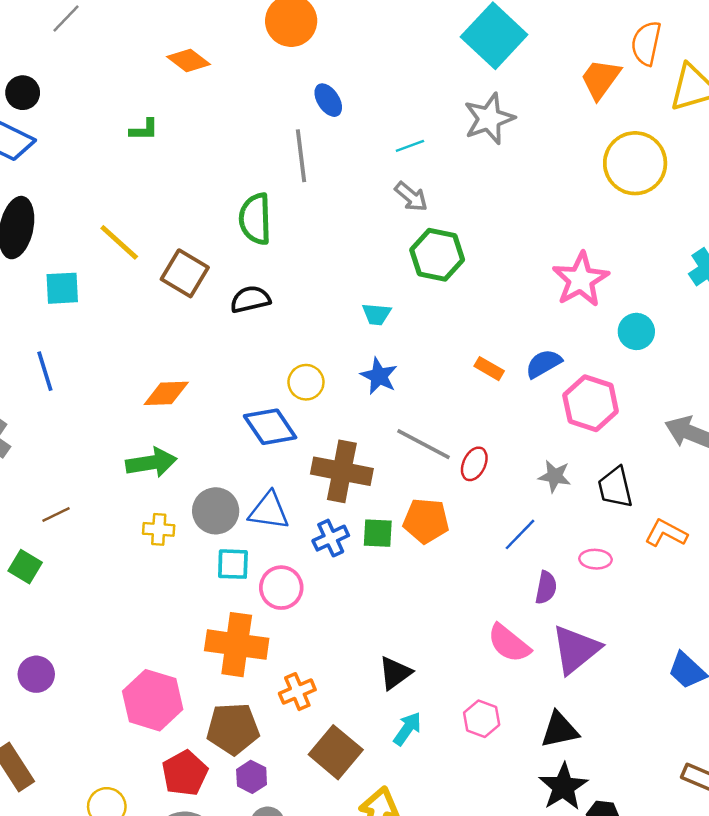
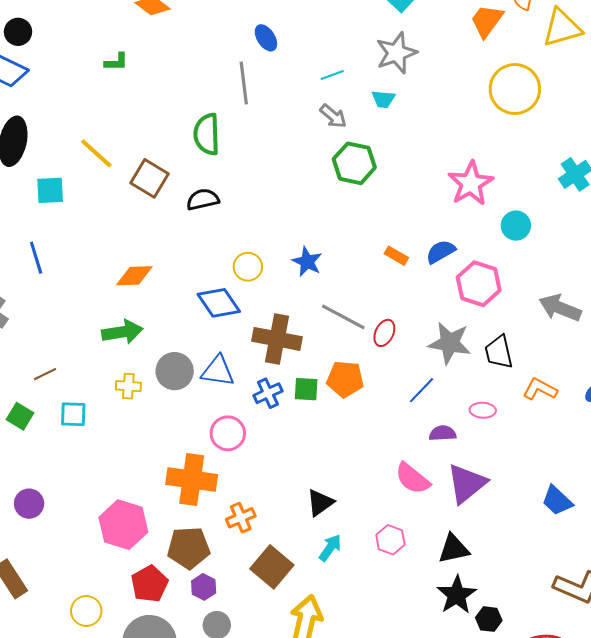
cyan trapezoid: (376, 314) -> (383, 99), moved
gray star: (555, 476) -> (450, 343), size x1.6
cyan square: (233, 564) -> (73, 414), moved
purple semicircle: (546, 588) -> (443, 433), turned -104

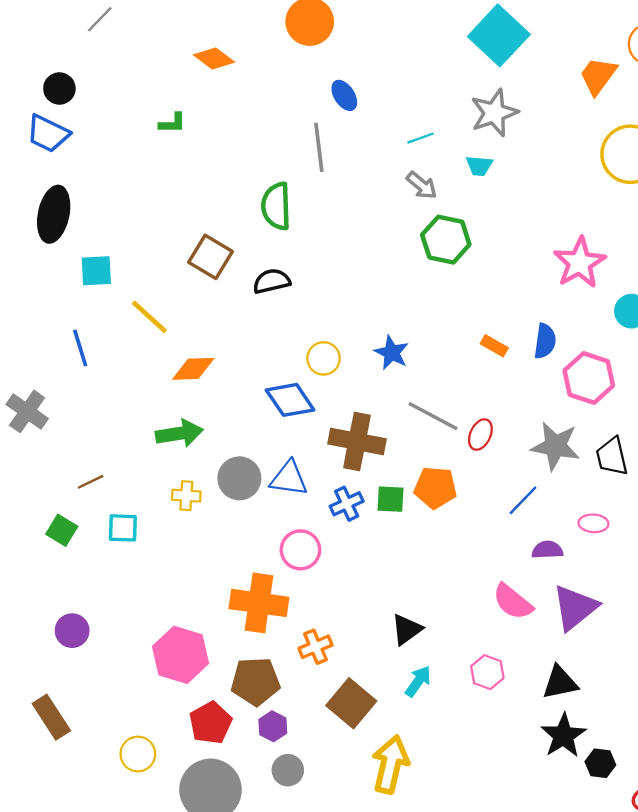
yellow line: (96, 153) -> (149, 317), moved
blue semicircle: (441, 252) -> (545, 341), turned 128

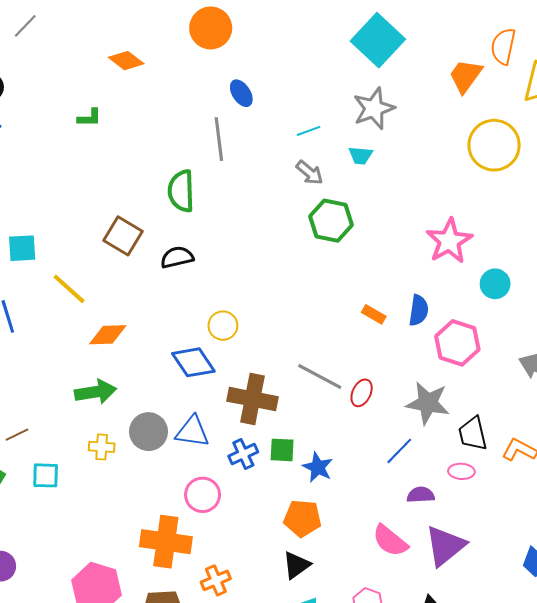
blue star: (392, 353) -> (318, 467), moved
black trapezoid: (612, 456) -> (473, 434), moved
orange pentagon: (435, 488) -> (302, 518), moved

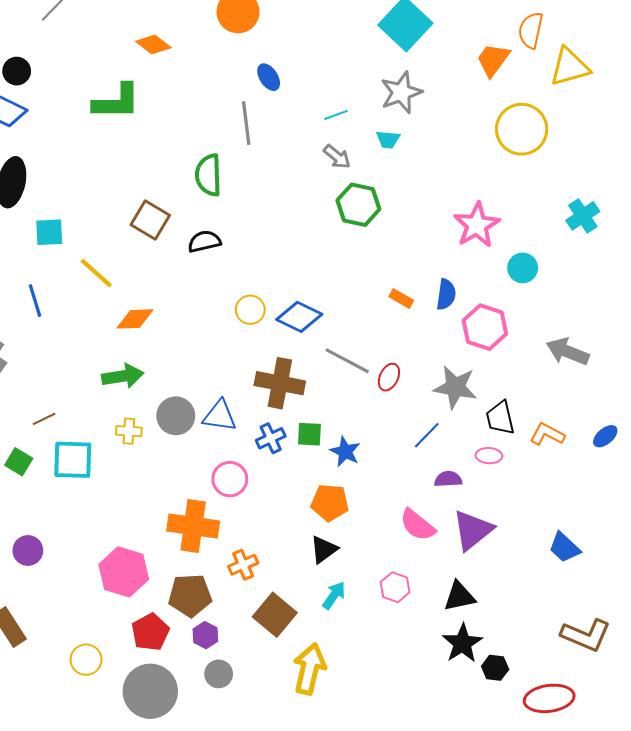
green L-shape: (89, 118) -> (117, 102), size x2.0
blue diamond: (193, 362) -> (299, 317), moved, turned -30
cyan square: (46, 475) -> (73, 460), size x1.5

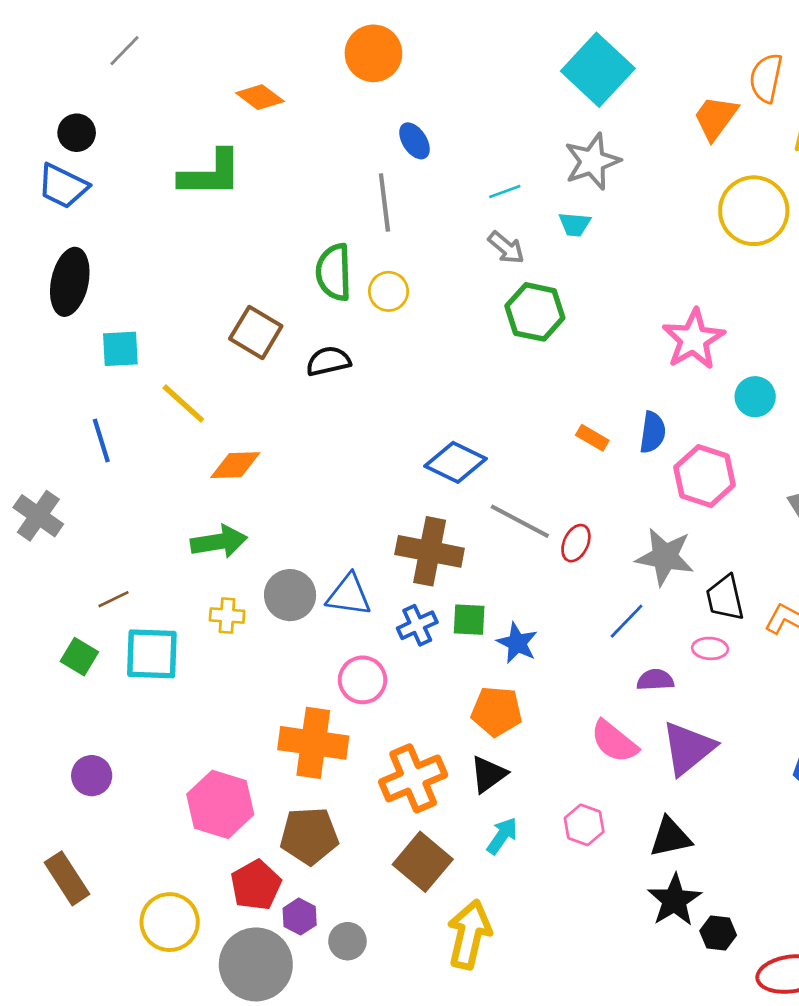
yellow circle: (250, 310) -> (389, 291), moved
orange cross: (243, 565) -> (413, 778), moved, size x1.6
purple hexagon: (205, 635) -> (300, 917), moved
yellow circle: (86, 660) -> (170, 922), size x1.4

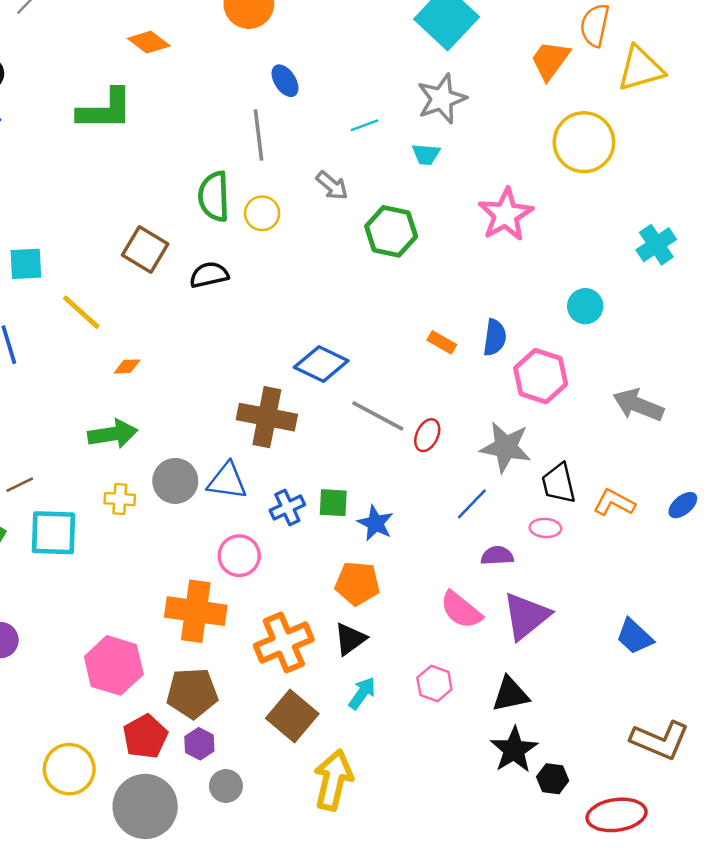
gray arrow: (506, 248) -> (332, 186), moved
pink star: (694, 339) -> (506, 215), moved
orange diamond: (235, 465) -> (127, 366), size x0.6
brown cross: (430, 551) -> (267, 417), moved
purple hexagon: (300, 917) -> (199, 744), moved

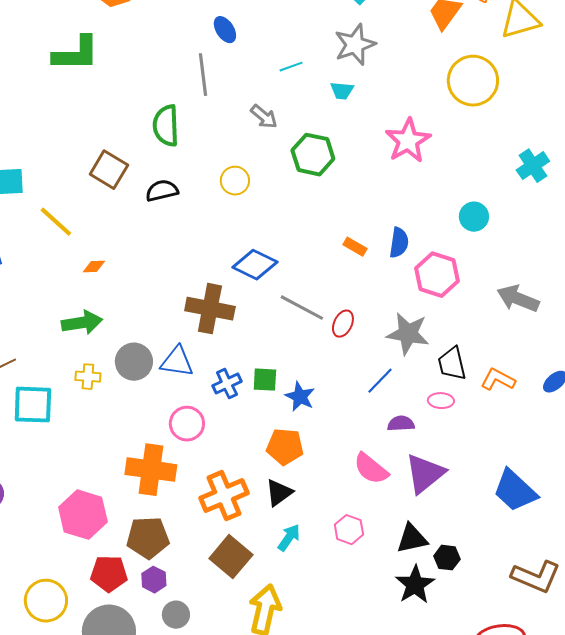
yellow circle: (262, 213) -> (235, 181), moved
blue trapezoid: (635, 636) -> (515, 491), size x1.4
red pentagon: (145, 737) -> (109, 574), turned 30
black hexagon: (553, 779) -> (447, 558), moved

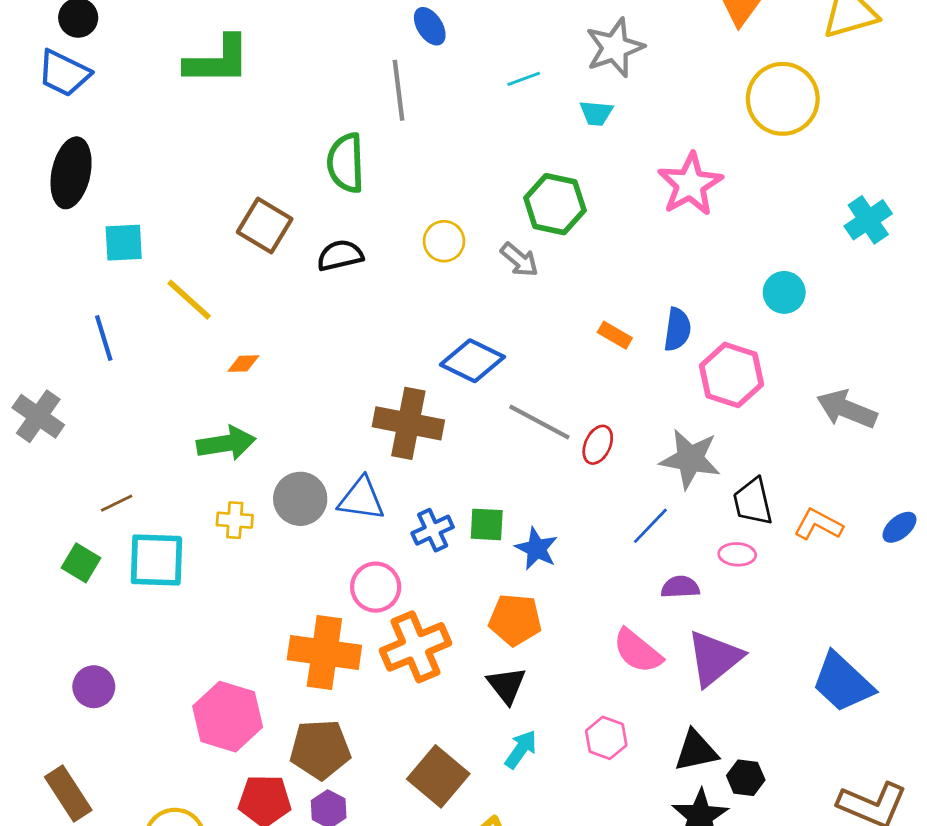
gray arrow: (264, 117) -> (519, 260), moved
black triangle: (279, 493) -> (507, 685), turned -32
orange cross: (224, 496) -> (416, 647), moved

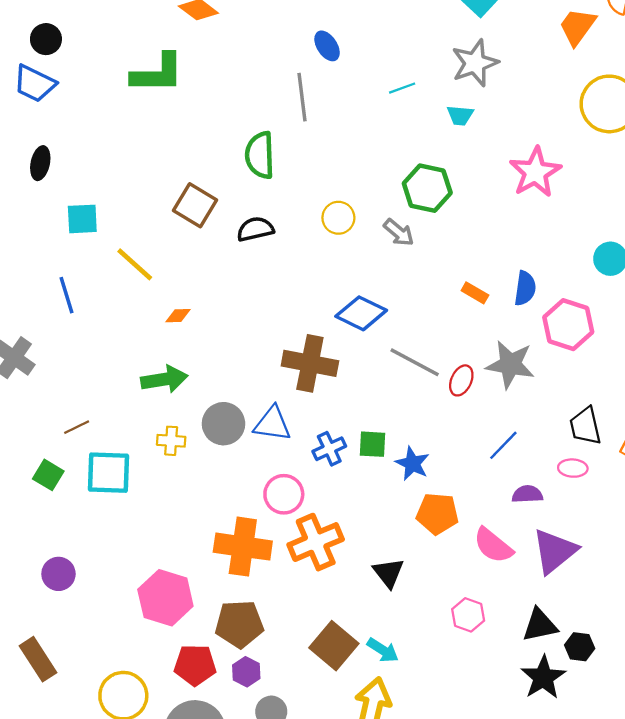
black ellipse: (71, 173) -> (40, 163), size x0.6
gray star: (690, 459) -> (510, 365), moved
orange pentagon: (515, 620) -> (437, 514), moved
cyan arrow: (521, 749) -> (383, 650), moved, turned 88

